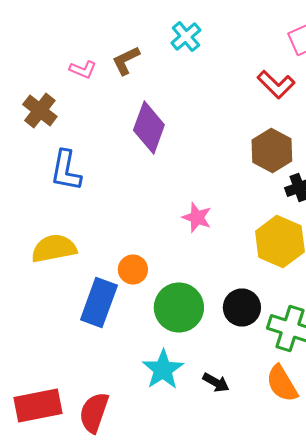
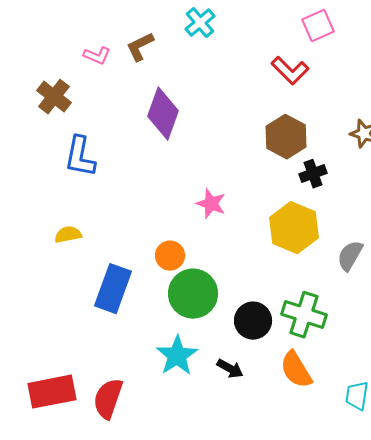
yellow semicircle: (54, 248) -> (68, 235), size x0.6
orange circle: (133, 270) -> (170, 256), moved
black circle: (242, 308) -> (253, 321), moved

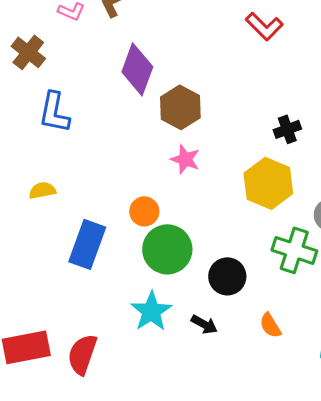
brown hexagon: (286, 137) -> (180, 107), moved
green cross: (304, 315) -> (294, 250), moved
orange semicircle: (296, 370) -> (270, 325), size x0.7

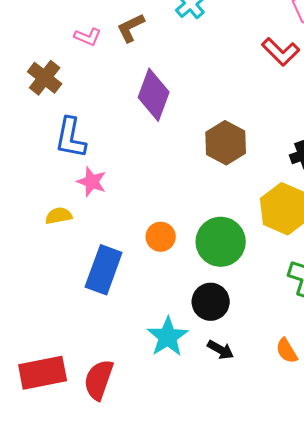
brown hexagon: (180, 107) -> (226, 143), moved
pink star: (185, 159) -> (92, 182), moved
green circle: (167, 249) -> (221, 242), moved
black circle: (227, 276) -> (211, 302), moved

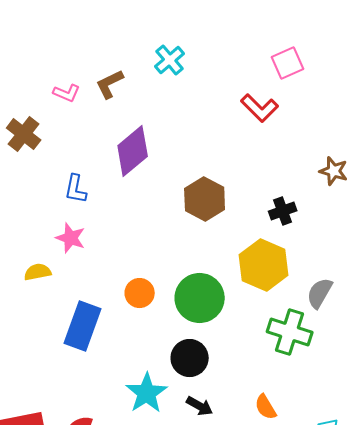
purple diamond: (154, 95) -> (133, 151), turned 30
blue L-shape: (71, 138) -> (76, 189), moved, size x0.7

